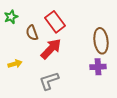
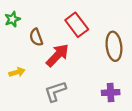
red rectangle: (55, 22) -> (77, 25), moved
purple cross: (98, 67) -> (111, 93), moved

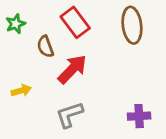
red rectangle: (77, 25) -> (75, 22), moved
brown ellipse: (114, 46) -> (132, 25), moved

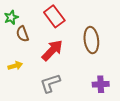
brown ellipse: (132, 25) -> (91, 40), moved
brown semicircle: (45, 47) -> (22, 34), moved

